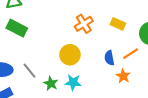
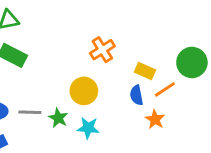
yellow rectangle: (118, 24) -> (145, 71), moved
gray line: (29, 71) -> (30, 112), turned -49
green star: (51, 83) -> (58, 118), moved

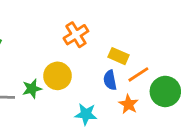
green circle: (192, 62) -> (165, 91), moved
green star: (58, 118) -> (32, 89), moved, turned 30
cyan star: (88, 128) -> (86, 114), moved

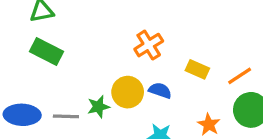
orange line: (138, 74) -> (240, 76), moved
blue semicircle: (110, 80) -> (160, 90), moved, turned 120

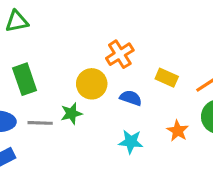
green rectangle: (46, 52) -> (25, 79), moved, turned 44
yellow circle: (128, 92) -> (92, 84), moved

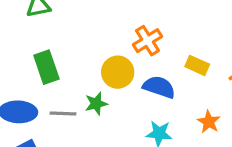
blue semicircle: (131, 98) -> (159, 87), size x1.4

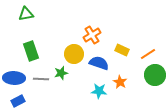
orange star: (209, 122) -> (120, 82), moved

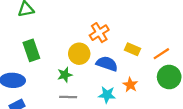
gray line: (41, 79) -> (68, 97), moved

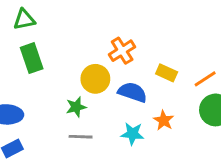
green rectangle: (31, 50) -> (32, 58), moved

